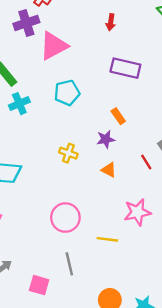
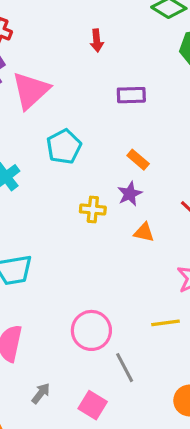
purple rectangle: (125, 68) -> (131, 95), size x0.7
yellow cross: (68, 153) -> (93, 209), moved
pink circle: (65, 218) -> (91, 330), moved
pink square: (39, 285) -> (93, 405), turned 30

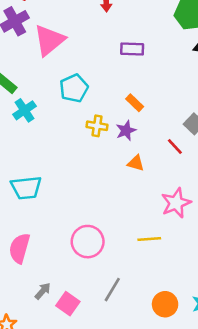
yellow cross: (93, 209) -> (97, 126), moved
gray line: (125, 368) -> (112, 290), moved, turned 55
pink square: (93, 405) -> (68, 304), moved

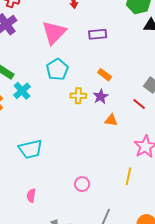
pink triangle: (49, 40) -> (54, 33), moved
yellow line: (149, 239) -> (128, 176), turned -66
pink circle: (88, 242) -> (82, 184), size x0.6
pink semicircle: (20, 248) -> (31, 196), size x0.6

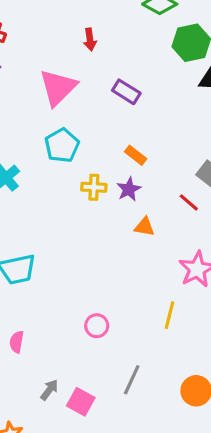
purple rectangle: (98, 34) -> (126, 92), turned 36

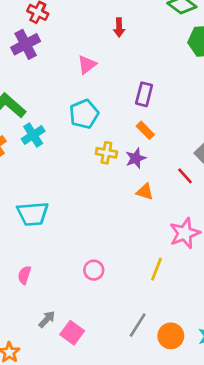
pink triangle: (58, 88) -> (87, 65), size x0.6
purple rectangle: (126, 92) -> (144, 94), moved, turned 65
gray line: (132, 380) -> (138, 325), moved

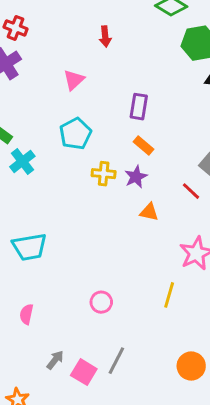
gray line: (138, 325) -> (116, 361), moved

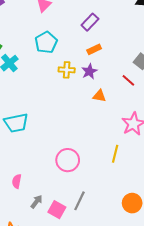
purple rectangle: (139, 107) -> (90, 22), turned 36
orange rectangle: (144, 145) -> (94, 49), turned -64
pink circle: (101, 302) -> (68, 160), size x1.5
pink semicircle: (26, 314) -> (17, 181), moved

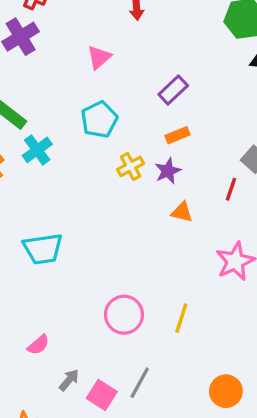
yellow cross: (67, 70) -> (131, 166), turned -35
red line: (128, 80) -> (231, 189), turned 64
yellow line: (115, 154) -> (181, 318), moved
pink semicircle: (17, 181) -> (38, 345), turned -144

